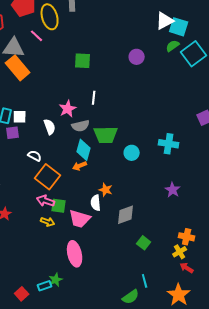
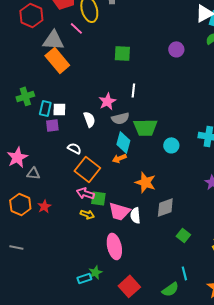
orange star: (106, 190) -> (145, 182), size x1.5
white semicircle: (96, 203) -> (135, 215), moved
red square: (22, 294) -> (129, 286), moved, size x1.5

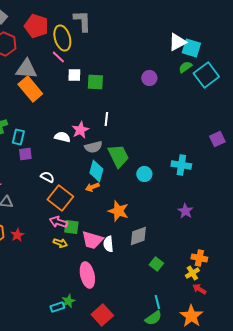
pink line: (76, 28) -> (58, 57), moved
white square: (59, 109) -> (74, 75), moved
white semicircle: (89, 119) -> (62, 137), moved, turned -56
green trapezoid: (145, 127) -> (118, 156), turned -115
green semicircle: (170, 289) -> (153, 318), moved

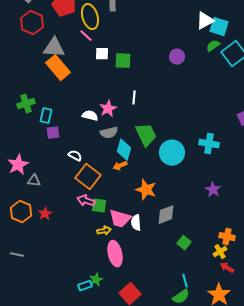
gray semicircle: (93, 147) -> (109, 133), moved
cyan circle: (144, 174) -> (172, 153), size x1.6
yellow arrow: (60, 243) -> (104, 231), moved, turned -32

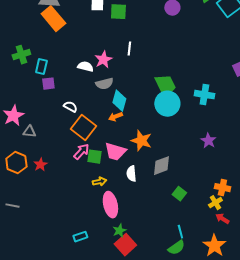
green trapezoid: (146, 135) -> (165, 86), moved
pink arrow: (86, 201) -> (81, 152), turned 114
pink trapezoid: (120, 219) -> (115, 152), moved
green star: (96, 280) -> (119, 231), moved

